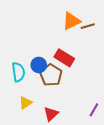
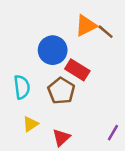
brown line: (88, 26) -> (106, 32), turned 56
blue circle: (39, 65) -> (53, 50), moved, size x1.5

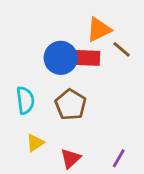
brown line: (106, 32) -> (122, 49), moved
red rectangle: (77, 70) -> (86, 58), moved, turned -30
purple line: (113, 133) -> (119, 158), moved

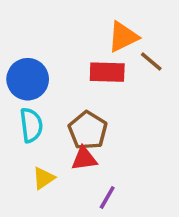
blue circle: (61, 58) -> (28, 79), moved
red triangle: (71, 158) -> (84, 159), moved, turned 35
purple line: (119, 158) -> (107, 198), moved

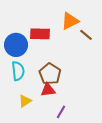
red rectangle: (107, 72) -> (40, 34), moved

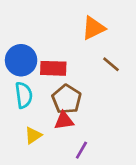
red rectangle: (40, 34) -> (53, 68), moved
brown line: (86, 35) -> (111, 64), moved

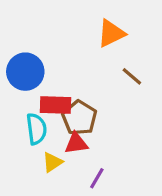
red rectangle: (53, 68) -> (56, 105), moved
cyan semicircle: (24, 95) -> (36, 129), moved
yellow triangle: (33, 135) -> (52, 162), moved

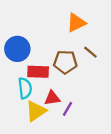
brown pentagon: (79, 118) -> (65, 62), moved, turned -30
yellow triangle: (52, 162) -> (36, 111), size x1.5
purple line: (97, 178) -> (67, 109), moved

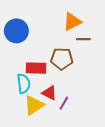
blue circle: (17, 49) -> (16, 31), moved
brown line: (90, 52) -> (83, 39), moved, turned -40
red triangle: (52, 98) -> (49, 93), turned 35

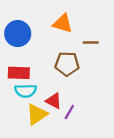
orange triangle: (72, 22) -> (63, 23), moved, turned 42
red rectangle: (36, 68) -> (19, 73), moved
cyan semicircle: (24, 84) -> (26, 91), turned 96

